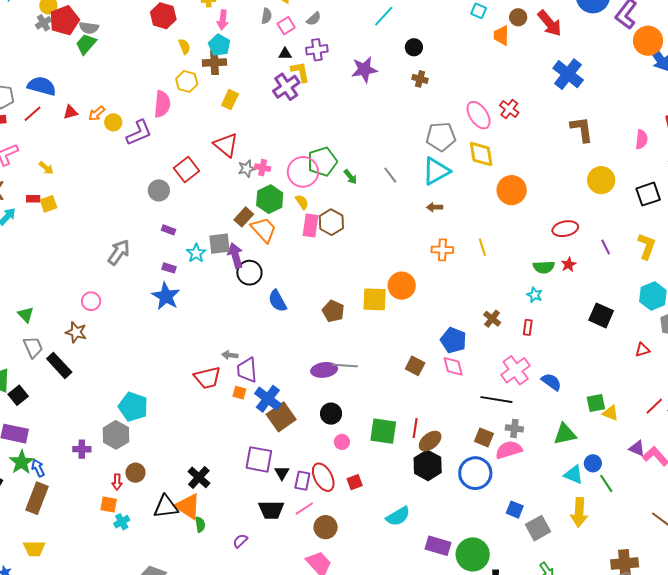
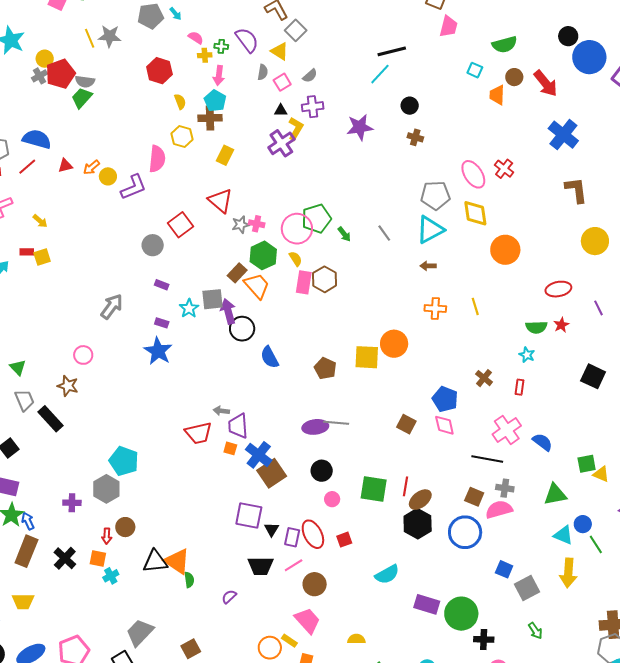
yellow L-shape: (300, 72) -> (296, 129), turned 40
black cross: (199, 477) -> (65, 558), moved

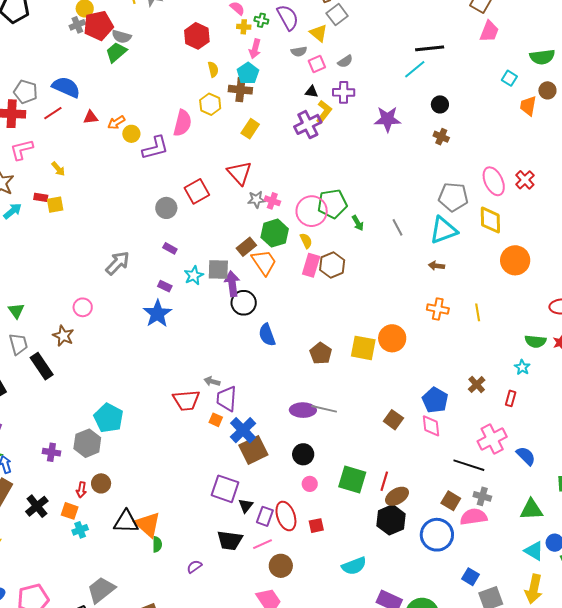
gray semicircle: (263, 72) -> (299, 51), turned 63

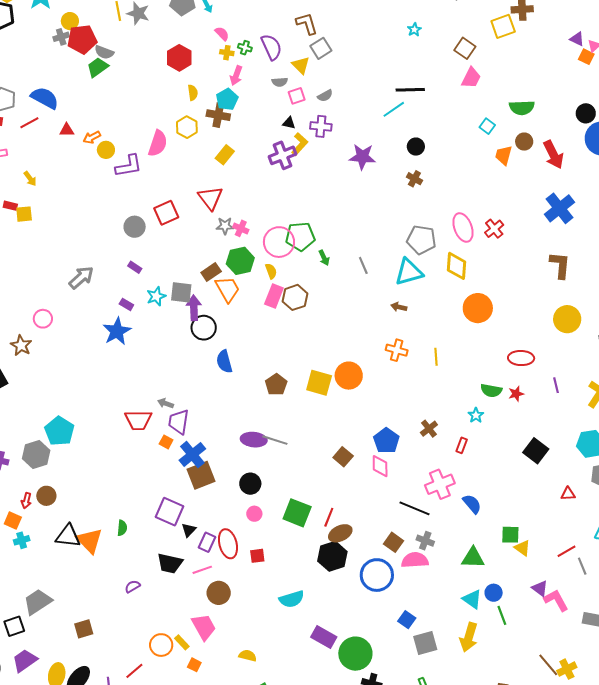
green semicircle: (157, 544) -> (122, 528), moved

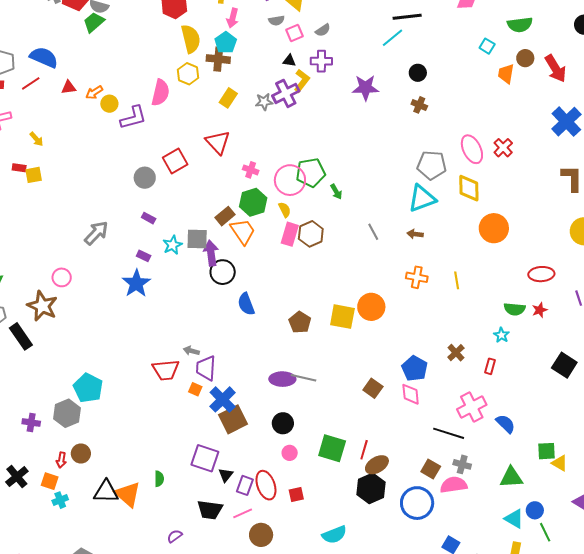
yellow semicircle: (193, 93) -> (191, 39), size x1.8
gray star: (225, 226) -> (264, 102), moved
gray line: (363, 265) -> (373, 232), moved
brown star: (21, 345) -> (42, 306), size x1.4

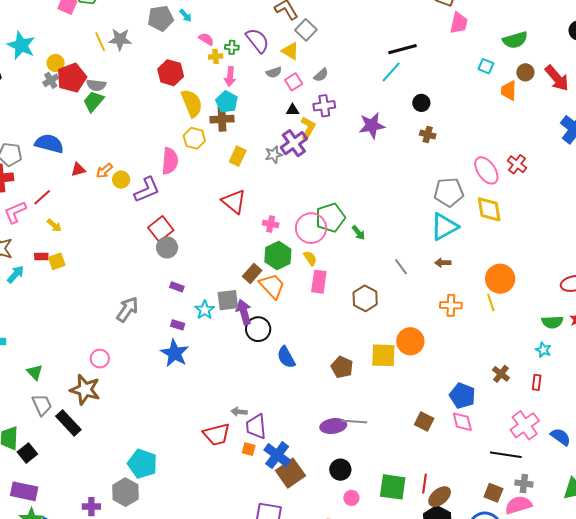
red line: (31, 83) -> (42, 197), moved
red square: (175, 161) -> (161, 229), moved
orange circle: (494, 228) -> (500, 279), moved
brown hexagon: (311, 234) -> (365, 298), moved

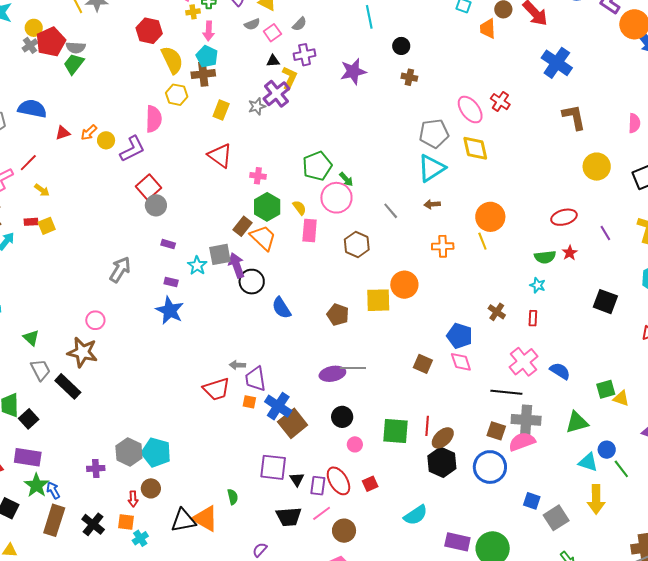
cyan line: (391, 72) -> (369, 17), turned -50
pink circle: (311, 228) -> (336, 198), moved
cyan pentagon: (142, 464) -> (156, 452), moved
gray cross: (524, 484) -> (526, 420), size x1.6

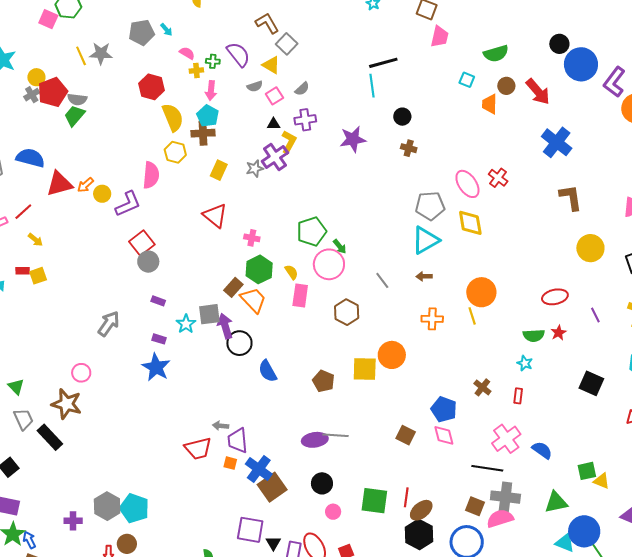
red triangle: (63, 133) -> (59, 184), size x1.8
blue circle: (607, 450) -> (584, 531), size x1.8

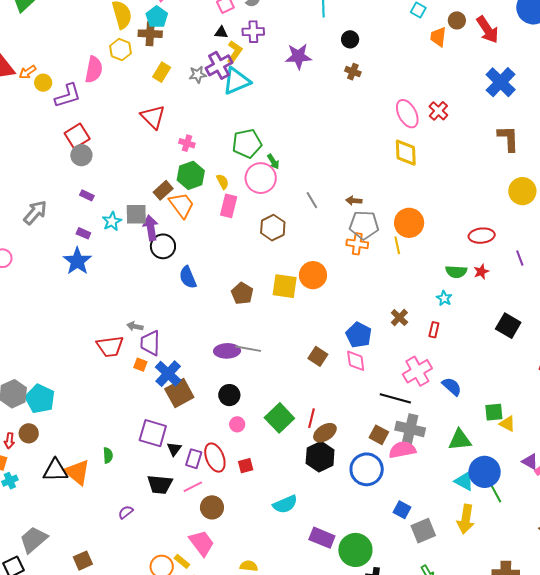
gray pentagon: (430, 206) -> (364, 225), moved
cyan triangle: (425, 240) -> (236, 81), moved
green square: (374, 501) -> (279, 418), turned 32

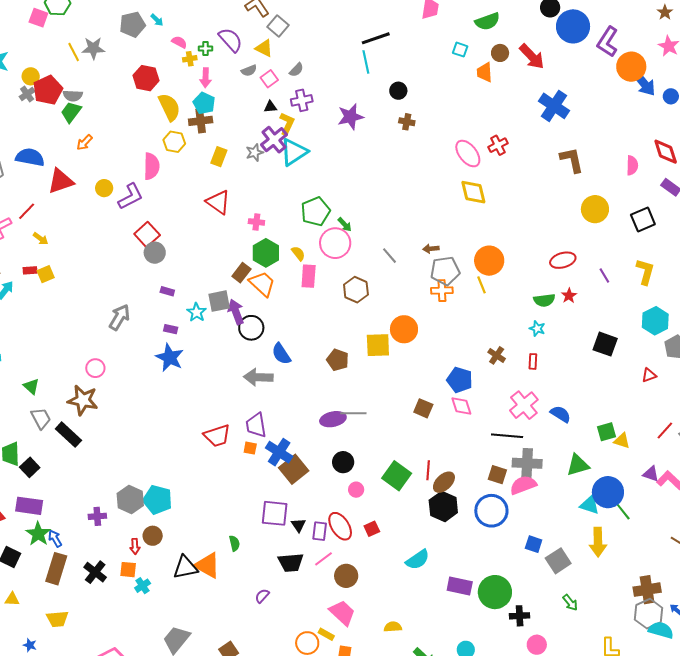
orange arrow: (28, 72) -> (84, 142), moved
red cross: (438, 111) -> (498, 145), turned 30
gray arrow: (135, 326) -> (258, 377), moved, size x1.8

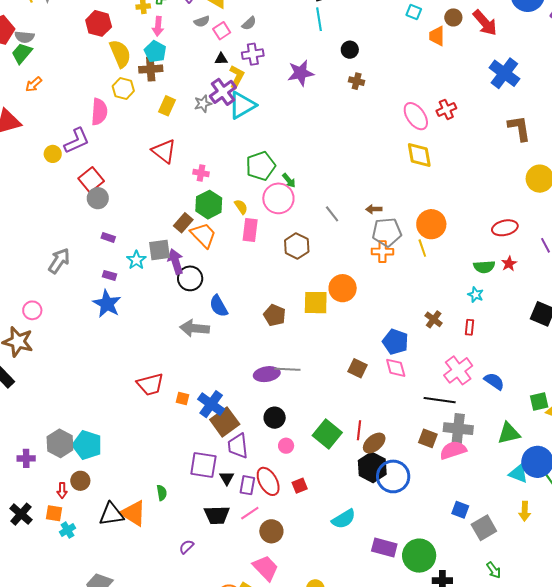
yellow circle: (104, 188) -> (53, 154), moved
purple trapezoid: (256, 425) -> (238, 446), moved
blue circle: (491, 511) -> (393, 476), moved
yellow arrow: (598, 542) -> (525, 511), size x0.7

